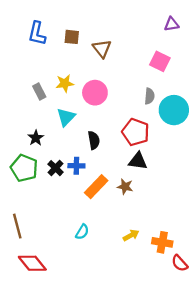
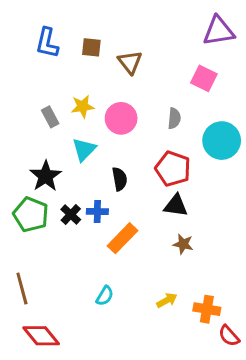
purple triangle: (172, 24) -> (219, 31), size x1.6
gray semicircle: (149, 96) -> (174, 118), moved
black star: (36, 138) -> (46, 176), size x1.5
brown star: (125, 187) -> (183, 244), moved

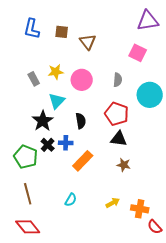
black star: (46, 176) -> (43, 121), moved
green pentagon: (31, 214) -> (26, 157), moved
brown line: (22, 288) -> (28, 194), moved

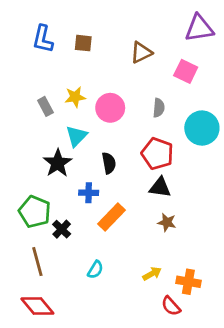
brown triangle: (88, 42) -> (141, 52), moved, turned 42
black cross: (48, 145) -> (62, 229), moved
red semicircle: (155, 227) -> (171, 306), moved

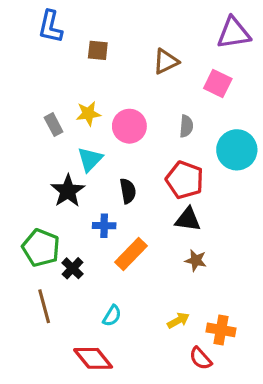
blue L-shape: (43, 39) -> (50, 27), moved
red diamond: (37, 306) -> (93, 358), moved

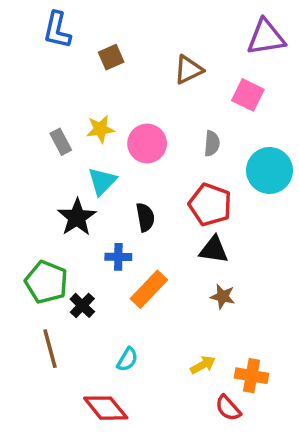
brown square: (98, 50) -> (111, 57), turned -30

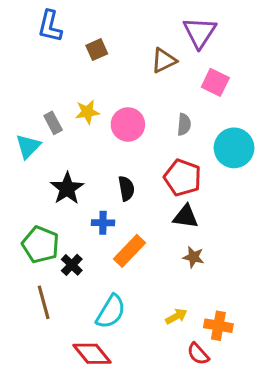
purple triangle: (266, 37) -> (200, 32), moved, turned -48
cyan triangle: (102, 181) -> (28, 146), moved
cyan semicircle: (127, 359) -> (111, 312), size x1.6

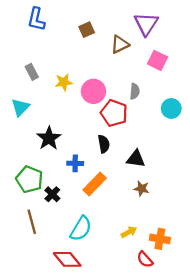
brown square: (97, 50) -> (87, 30), moved
gray rectangle: (53, 123) -> (32, 72), moved
cyan circle: (234, 148) -> (171, 108), size x0.7
red pentagon: (183, 178) -> (114, 113), moved
black semicircle: (126, 188) -> (104, 144), moved

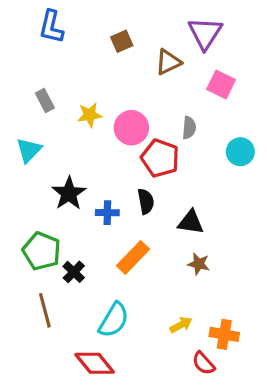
blue cross: (75, 163) -> (107, 213), moved

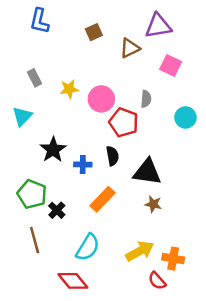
purple triangle: (205, 33) -> (158, 26), turned 48
black triangle: (191, 222) -> (147, 172), size x1.4
yellow arrow: (181, 325) -> (140, 251), size x1.6

